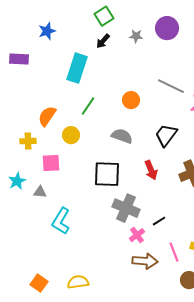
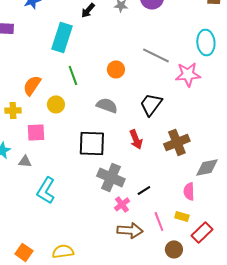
green line: (88, 106) -> (73, 75), turned -54

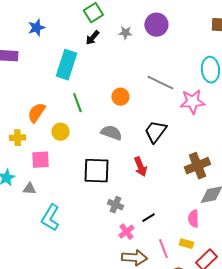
brown cross: (177, 142) -> (197, 166), moved
gray cross: (111, 177) -> (115, 205), size x0.6

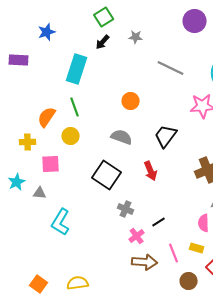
purple circle: (156, 25) -> (195, 21), moved
gray line: (160, 83) -> (171, 68), moved
green line: (77, 103) -> (75, 107), moved
black square: (96, 171) -> (107, 175), turned 32

